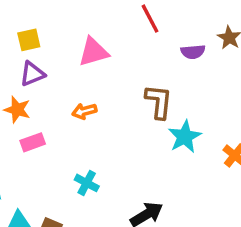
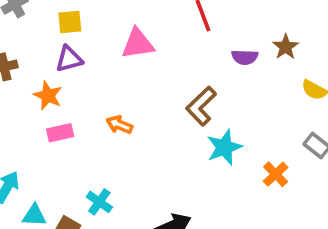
brown L-shape: (159, 102) -> (201, 106), turned -147
orange arrow: (84, 111) -> (119, 125), moved, turned 30
cyan cross: (87, 183) -> (99, 202), moved

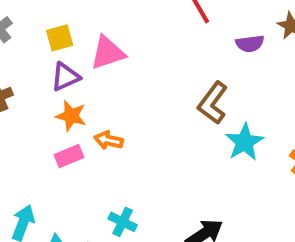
pink triangle: (138, 44) -> (108, 53), moved
orange star: (48, 95) -> (71, 116), moved
orange arrow: (119, 125) -> (109, 140), moved

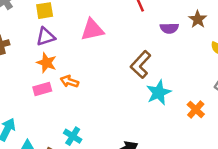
pink triangle: (108, 53) -> (92, 30), moved

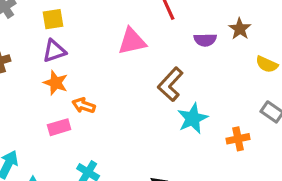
pink triangle: (92, 30) -> (132, 41), moved
pink rectangle: (42, 89) -> (59, 127), moved
orange cross: (196, 109) -> (238, 139), turned 36

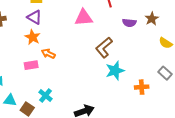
purple triangle: (54, 51) -> (34, 17), turned 42

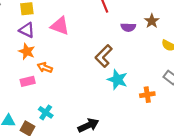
pink triangle: (84, 18) -> (60, 26), moved, turned 30
cyan star: (115, 71) -> (117, 80), turned -30

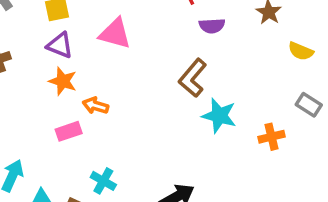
purple semicircle: (128, 27) -> (212, 26), moved

